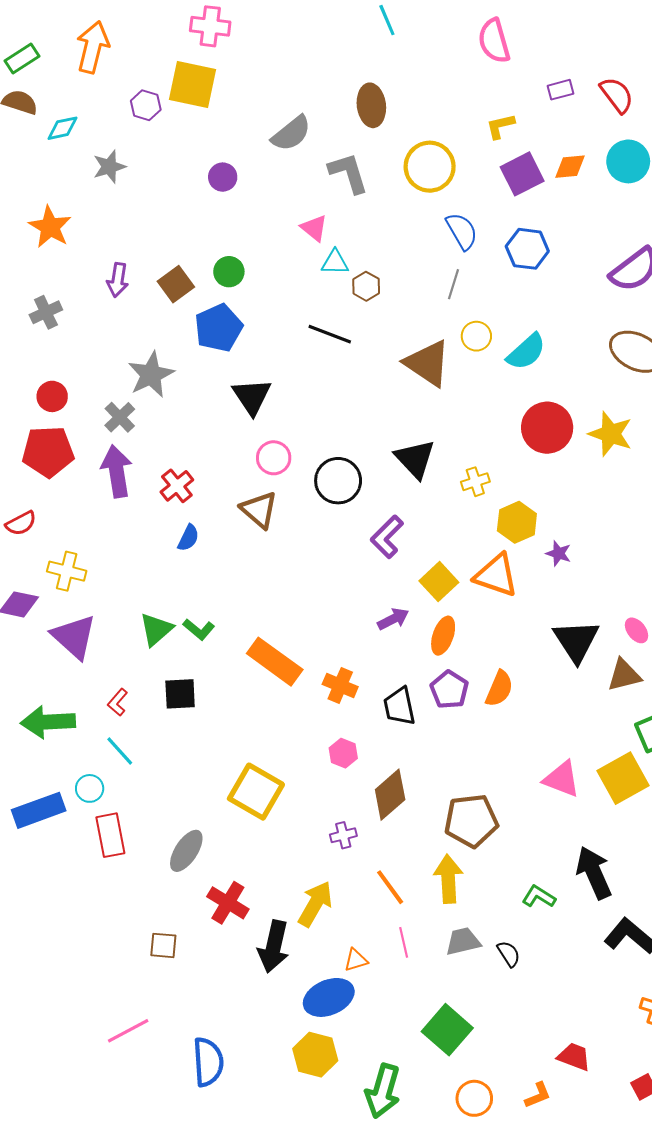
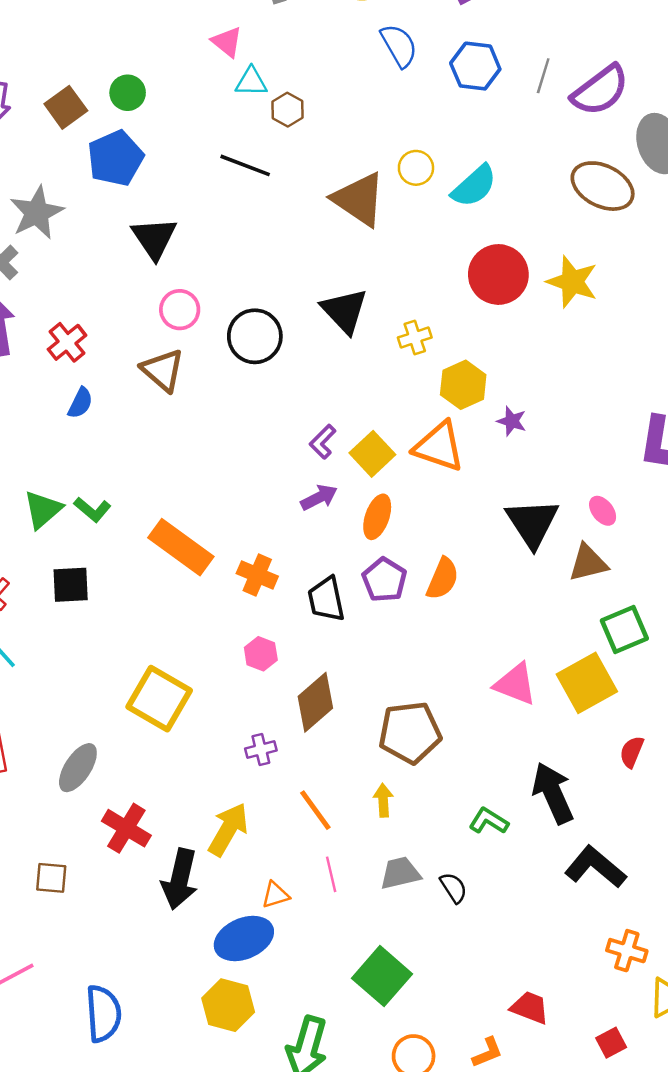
gray line: (454, 284) -> (543, 76), moved
purple L-shape: (387, 537) -> (323, 442), moved, size x0.7
yellow arrow: (448, 879) -> (383, 800), size x0.6

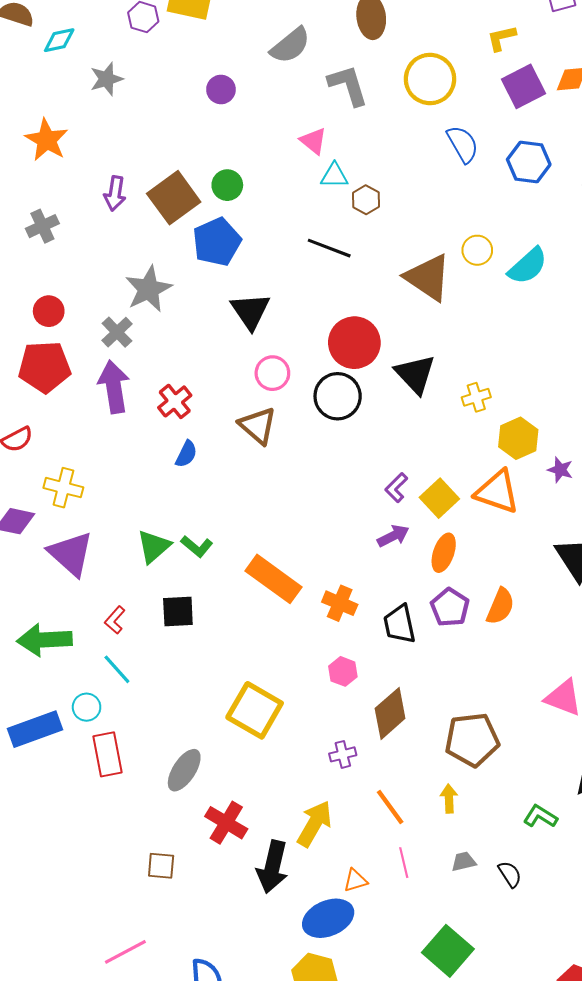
brown square: (66, 107) -> (174, 198), size x1.4
red circle: (498, 274) -> (354, 343), moved
gray trapezoid: (400, 873) -> (464, 862), size x0.7

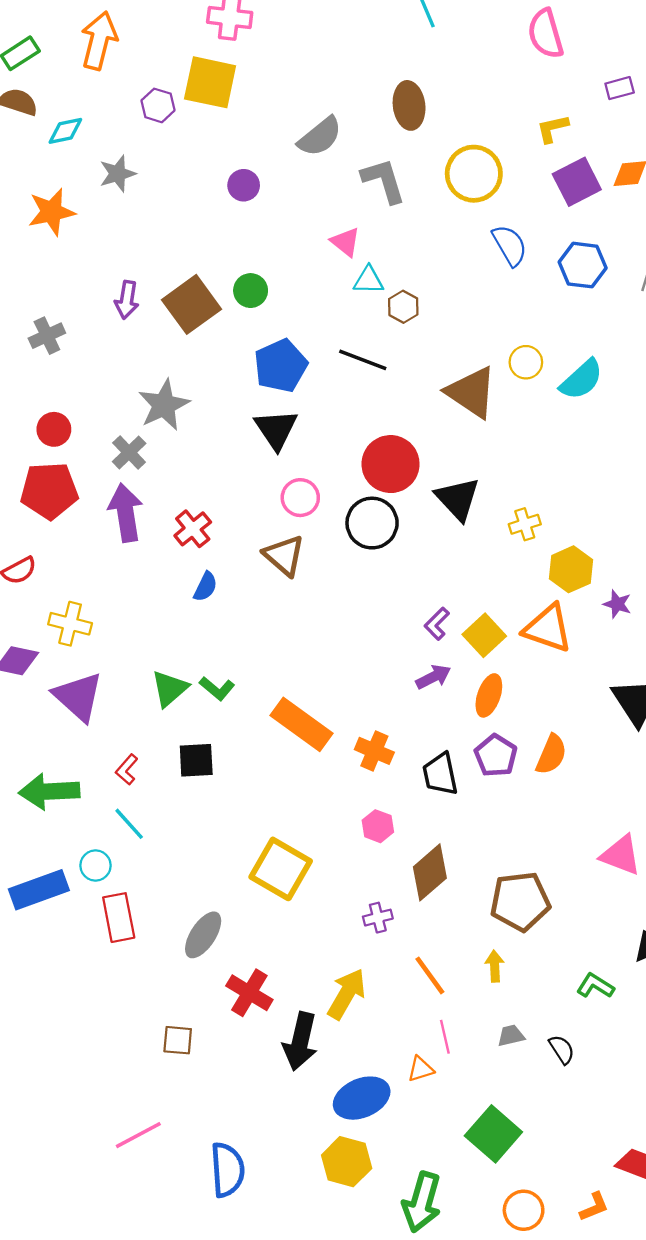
orange star: (47, 140) -> (52, 212), moved, turned 30
blue pentagon: (217, 242) -> (281, 366), moved
orange triangle: (355, 880) -> (421, 1069), moved

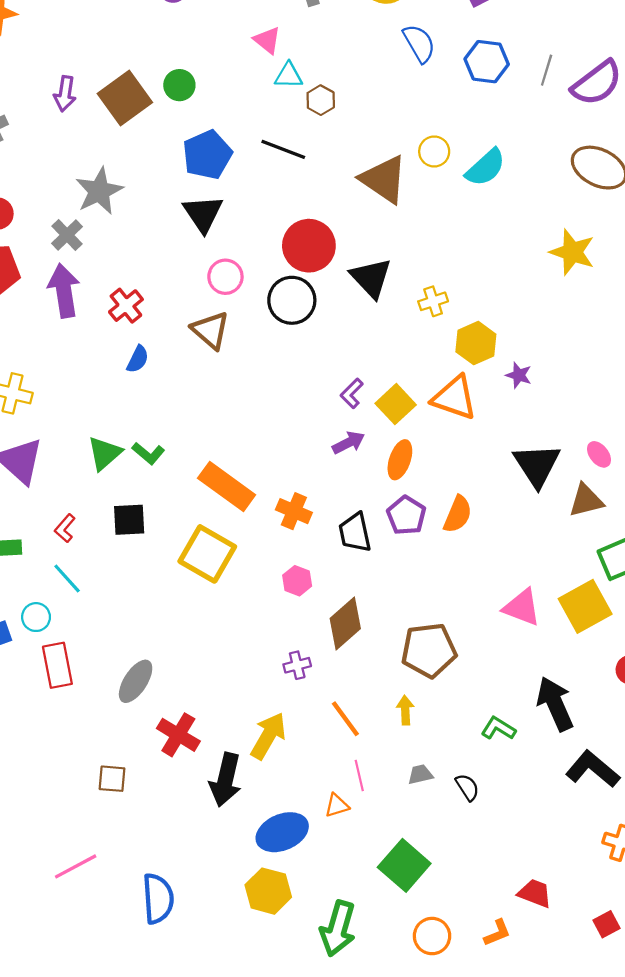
yellow square: (281, 869) -> (207, 554), moved

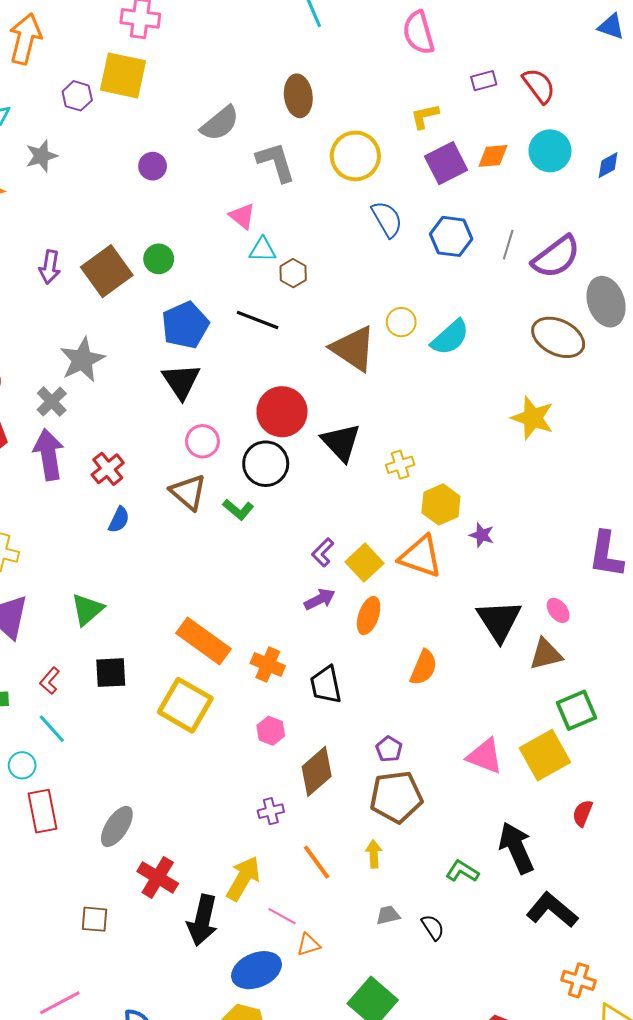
green L-shape: (148, 453) -> (238, 510), moved
purple pentagon: (406, 515) -> (389, 749), moved, size x0.7
pink line: (359, 775) -> (282, 916), moved, turned -48

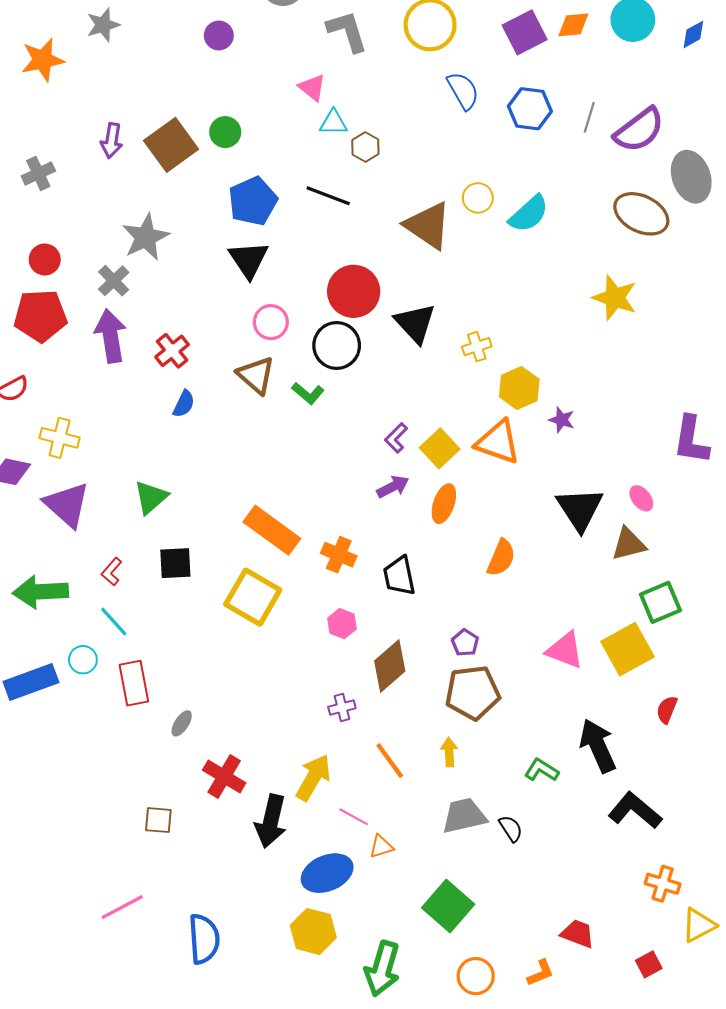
red rectangle: (43, 811) -> (134, 683), moved
gray ellipse: (117, 826) -> (182, 723), size x0.6
gray trapezoid: (388, 915) -> (464, 816), size x1.8

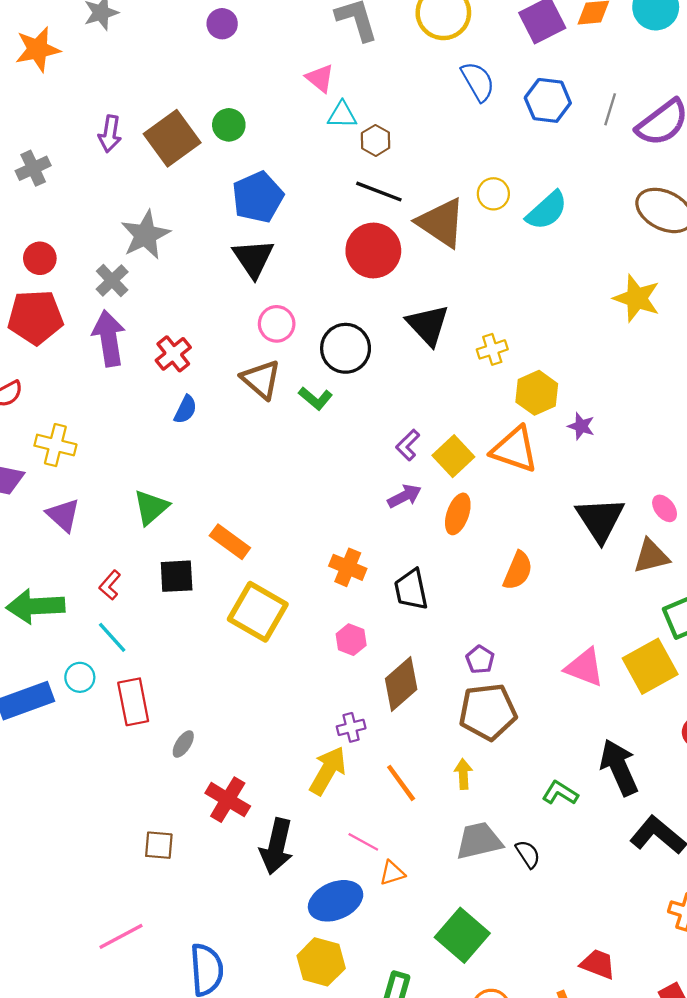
black line: (328, 196) -> (379, 192), moved
red circle: (354, 291) -> (373, 250), moved
purple triangle: (67, 505) -> (63, 515), size x0.7
orange rectangle: (272, 530) -> (230, 542), moved, size x0.7
yellow arrow: (313, 778) -> (328, 771), moved

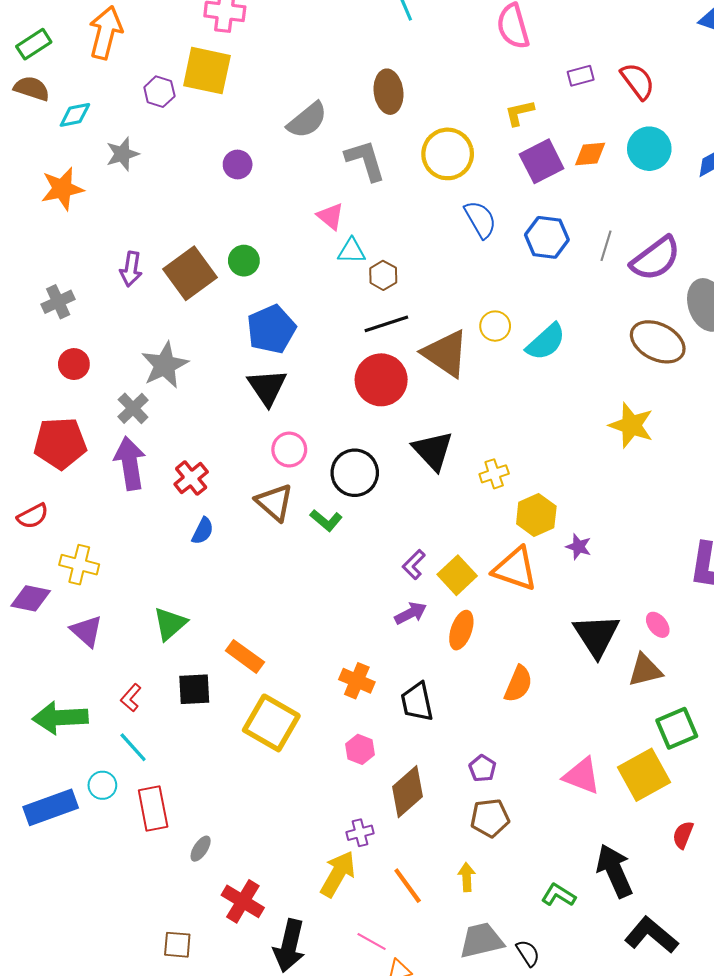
black line: (379, 192) -> (386, 324), turned -39
red circle: (40, 258) -> (74, 364), moved
brown pentagon: (488, 712) -> (490, 818), size x0.7

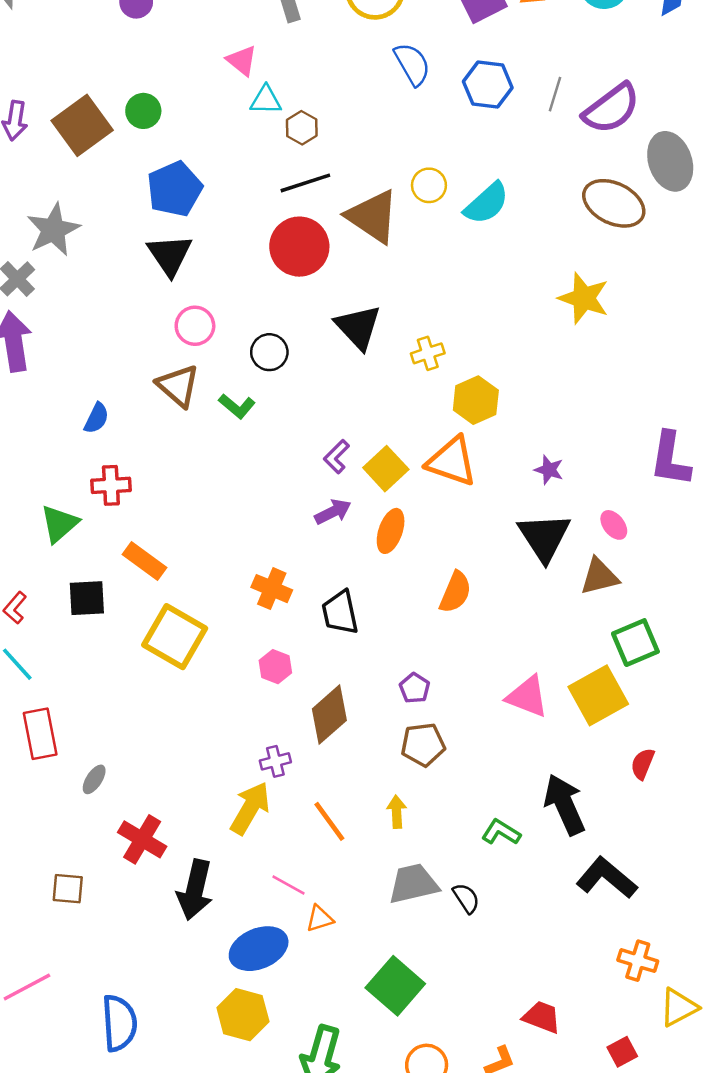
black circle: (355, 473) -> (269, 352), size x0.7
red cross: (191, 478) -> (111, 485), moved, turned 36
purple star: (579, 547) -> (549, 470), moved

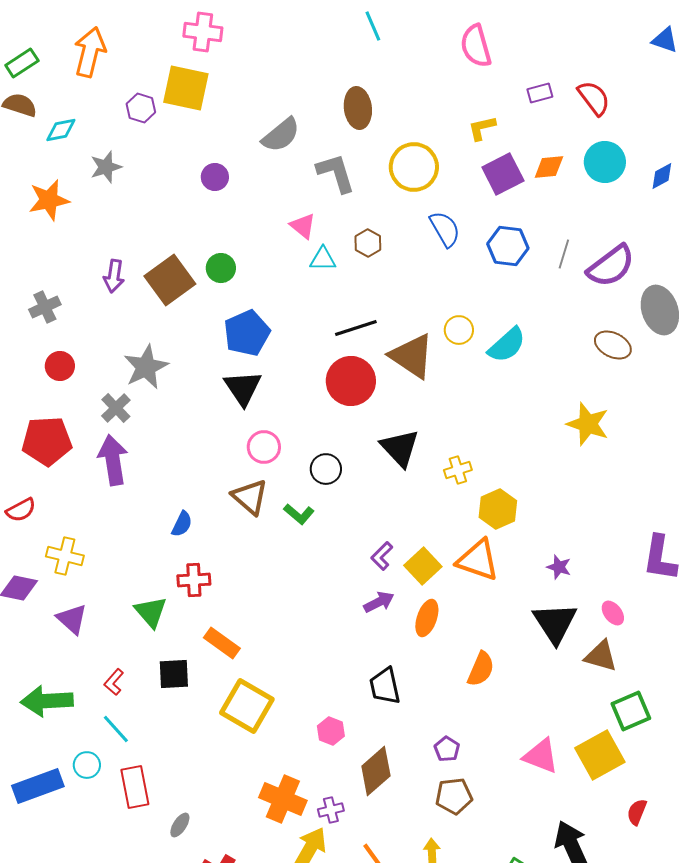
brown hexagon: (302, 128) -> (368, 243), moved
brown ellipse: (614, 203) -> (613, 345), size x0.7
green triangle: (59, 524) -> (151, 612), turned -30
brown triangle: (599, 577) -> (601, 656), turned 30
orange cross: (272, 589) -> (283, 799), moved, size x1.4

